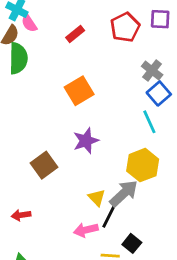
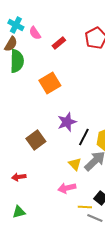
pink semicircle: (29, 23) -> (35, 33), moved
orange square: (79, 91) -> (50, 83), moved
black line: (109, 216) -> (84, 137), moved

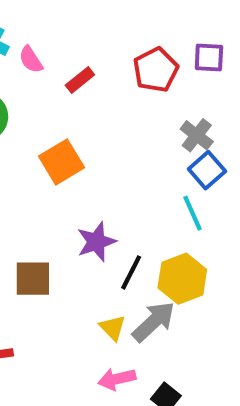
brown square: (36, 140) -> (33, 279), turned 36
pink arrow: (67, 188) -> (117, 379), moved

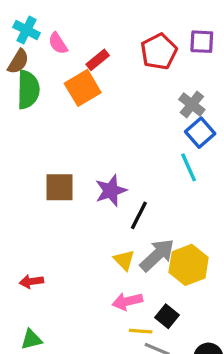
orange square: (62, 162) -> (83, 88), moved
brown square: (33, 279) -> (60, 187), moved
yellow hexagon: (182, 279) -> (189, 265), moved

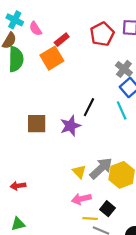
black line: (139, 215) -> (89, 107), moved

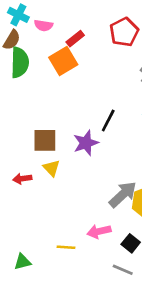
pink semicircle: (36, 29) -> (43, 25), turned -48
yellow triangle: (79, 172) -> (51, 168), moved
red arrow: (18, 186) -> (22, 179), moved
yellow line: (90, 218) -> (66, 247), moved

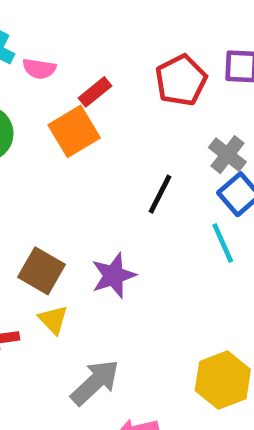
black line: (108, 120) -> (160, 194), moved
brown square: (45, 140) -> (42, 271), turned 30
gray arrow: (123, 194) -> (95, 382), moved

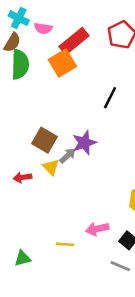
red rectangle: (95, 92) -> (74, 41), size x1.6
gray arrow: (95, 382) -> (68, 156), moved, size x0.6

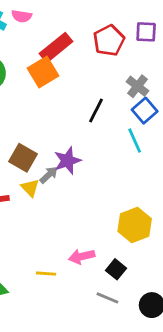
pink semicircle: (43, 28) -> (22, 16), moved

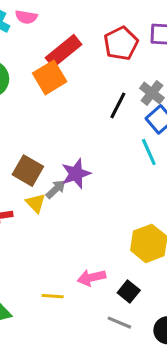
black line: (96, 111) -> (118, 105), moved

